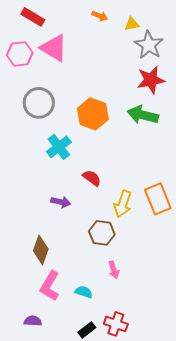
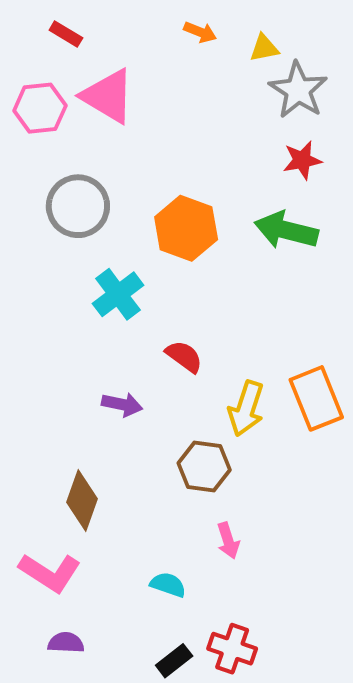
red rectangle: (33, 17) -> (66, 34), size x0.7
red star: (151, 80) -> (302, 160), size x0.7
pink L-shape: (50, 286) -> (50, 573), moved, turned -88

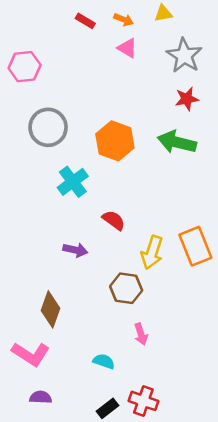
red rectangle: (66, 34) -> (85, 21), moved
yellow triangle: (264, 48) -> (163, 13), moved
pink triangle: (108, 96) -> (127, 48), moved, size x0.6

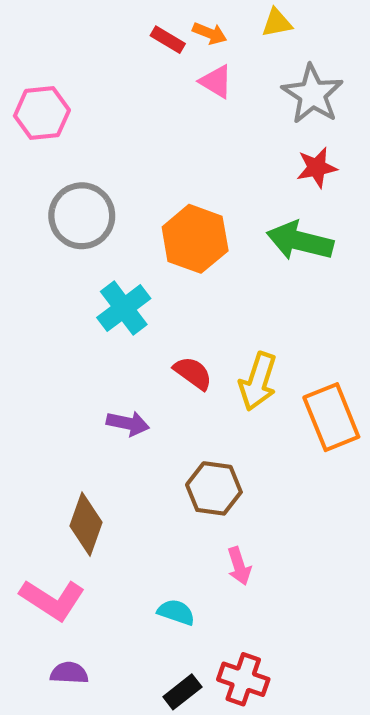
red rectangle: (85, 21) -> (168, 40), moved
yellow arrow: (152, 252) -> (258, 381), moved

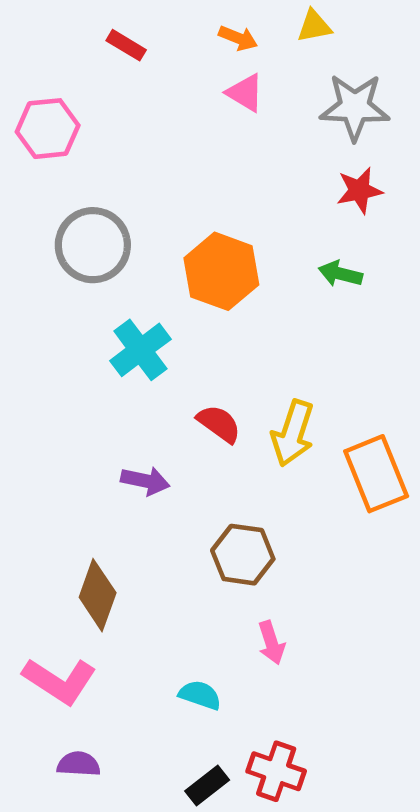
red rectangle: (168, 40) -> (126, 45), moved
gray star: (312, 94) -> (355, 107), turned -30
green arrow: (300, 241) -> (340, 274), size x0.6

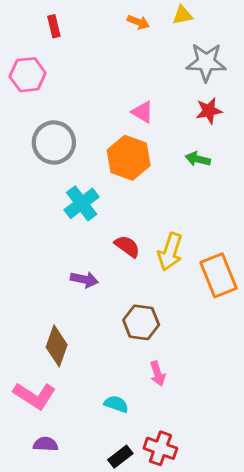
red rectangle: (126, 45) -> (54, 26), moved, turned 45
pink triangle: (245, 93) -> (142, 112), moved

